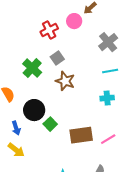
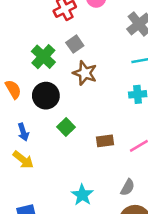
black circle: (34, 110) -> (46, 96), moved
brown rectangle: (81, 135) -> (105, 141), size x0.6

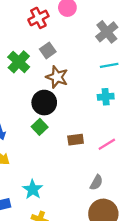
black circle: (46, 96) -> (44, 103), moved
cyan star: (82, 195) -> (33, 189), moved

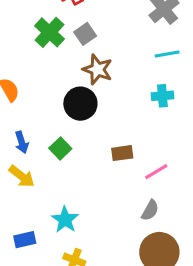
green cross: (19, 62) -> (50, 32), moved
green square: (40, 127) -> (60, 148), moved
pink line: (107, 144) -> (156, 172), moved

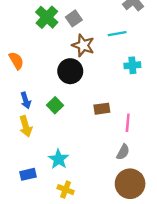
cyan line: (167, 54) -> (117, 34), moved
pink line: (156, 172) -> (128, 123), turned -54
yellow arrow: (22, 176) -> (26, 126), turned 36

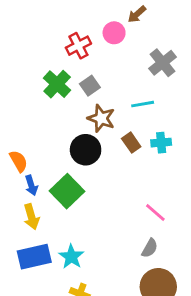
orange semicircle: (16, 61) -> (19, 161), moved
green square: (55, 105) -> (67, 191), size x1.6
brown rectangle: (102, 109) -> (131, 143), moved, turned 63
pink line: (128, 123) -> (155, 212), turned -54
blue rectangle: (28, 174) -> (34, 257), moved, size x1.6

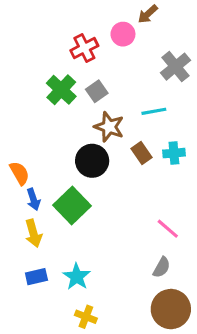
blue rectangle: (34, 257) -> (36, 277), size x0.6

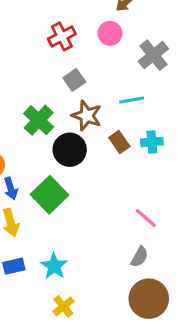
pink circle: (123, 34) -> (110, 33), moved
green cross: (61, 90) -> (39, 120), moved
yellow cross: (86, 317) -> (63, 306), turned 30

